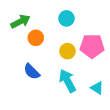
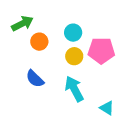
cyan circle: (66, 18) -> (73, 33), moved
cyan triangle: (97, 88) -> (107, 108), moved

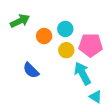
orange circle: (39, 42) -> (44, 36), moved
cyan arrow: (74, 89) -> (82, 73), moved

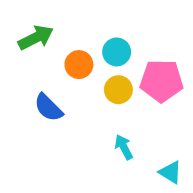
blue semicircle: (31, 70) -> (48, 108), moved
cyan arrow: (82, 73) -> (124, 147), moved, size x0.6

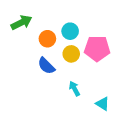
blue semicircle: (48, 108) -> (46, 66), moved

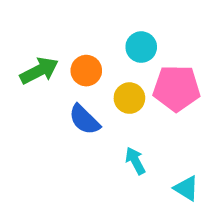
green arrow: (21, 23) -> (39, 71), moved
cyan circle: (70, 31) -> (141, 47), moved

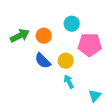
yellow circle: (129, 98) -> (66, 61), moved
cyan triangle: (186, 188) -> (95, 96), turned 40

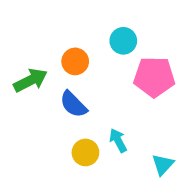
green arrow: (20, 36) -> (30, 80), moved
yellow circle: (66, 61) -> (85, 152), moved

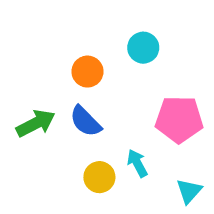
pink pentagon: (154, 77) -> (179, 119), moved
green arrow: (30, 80) -> (36, 123), moved

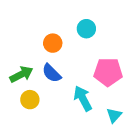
cyan arrow: (137, 163) -> (83, 98), size x1.5
yellow circle: (99, 177) -> (30, 100), moved

